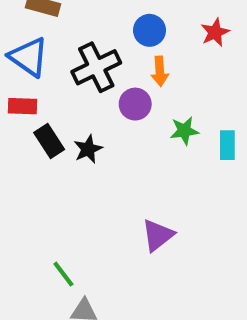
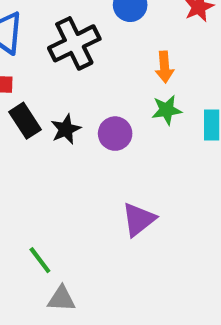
orange arrow: (160, 71) -> (164, 67), moved
purple circle: (135, 104) -> (115, 134), moved

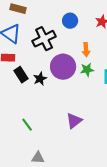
purple circle: (115, 134) -> (63, 67), moved, size x1.6
green line: (40, 260) -> (27, 125), moved

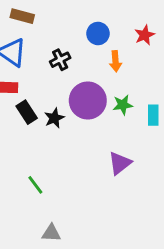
black cross: (44, 39) -> (60, 60), size x0.6
orange arrow: (86, 50) -> (115, 61), moved
purple triangle: (74, 121) -> (120, 163), moved

